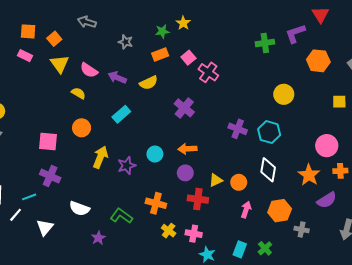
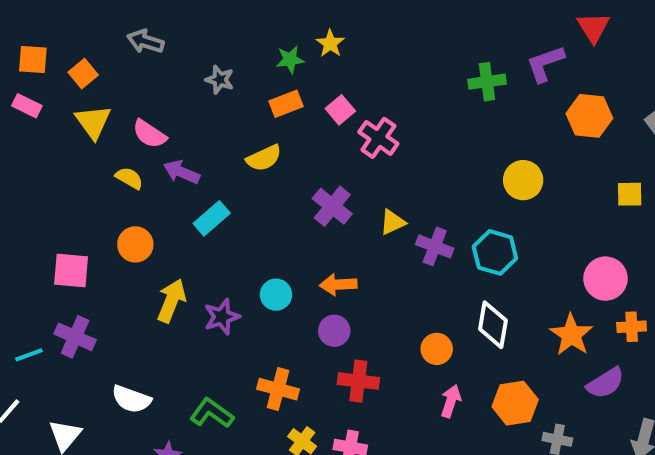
purple arrow: (117, 78) -> (182, 172), moved
yellow triangle: (216, 180) -> (393, 222), moved
cyan line: (29, 197) -> (29, 355), moved

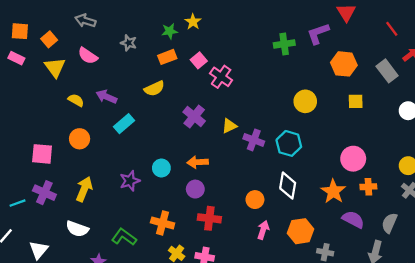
pink semicircle: (149, 134) -> (88, 56), moved
yellow square: (630, 194) -> (356, 101), moved
yellow arrow: (172, 301) -> (84, 189), moved
purple semicircle: (605, 383) -> (353, 219), turned -120

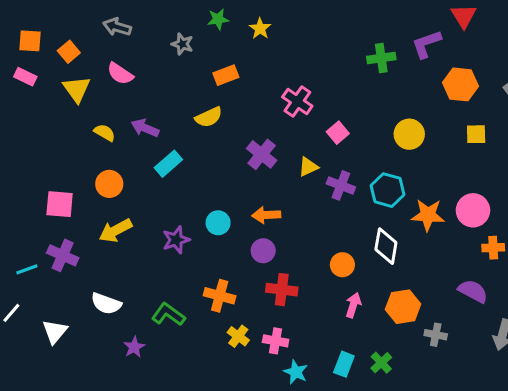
green star: (170, 31) -> (218, 19), moved
gray star: (129, 43) -> (182, 44), moved
pink square: (199, 60) -> (338, 133), moved
yellow arrow: (84, 189) -> (115, 231), moved, turned -140
orange star: (333, 191) -> (428, 215), moved, turned -30

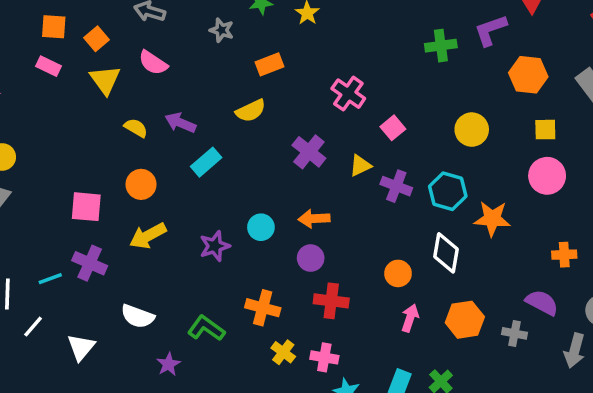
pink circle: (473, 210) -> (547, 176), moved
gray cross: (436, 335) -> (515, 333), moved

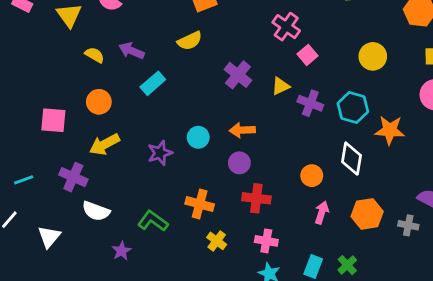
pink cross: (348, 94) -> (286, 27), moved
purple cross: (90, 263) -> (73, 177), moved
pink cross: (324, 357) -> (266, 241), moved

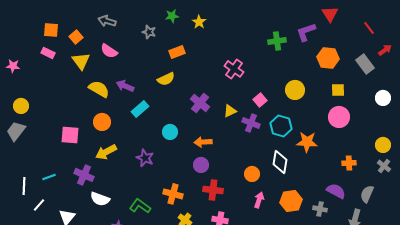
yellow semicircle: (95, 55) -> (99, 89), size x1.5
pink square: (308, 55) -> (260, 100), moved
cyan circle: (198, 137) -> (170, 132), moved
purple star: (160, 153) -> (145, 158), turned -30

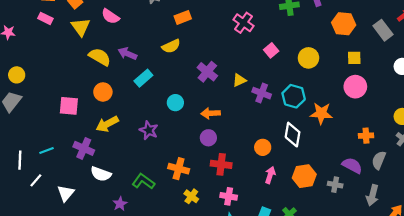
pink cross: (234, 69) -> (244, 23), moved
pink square: (260, 100) -> (271, 50), moved
gray semicircle: (367, 194) -> (379, 160), moved

